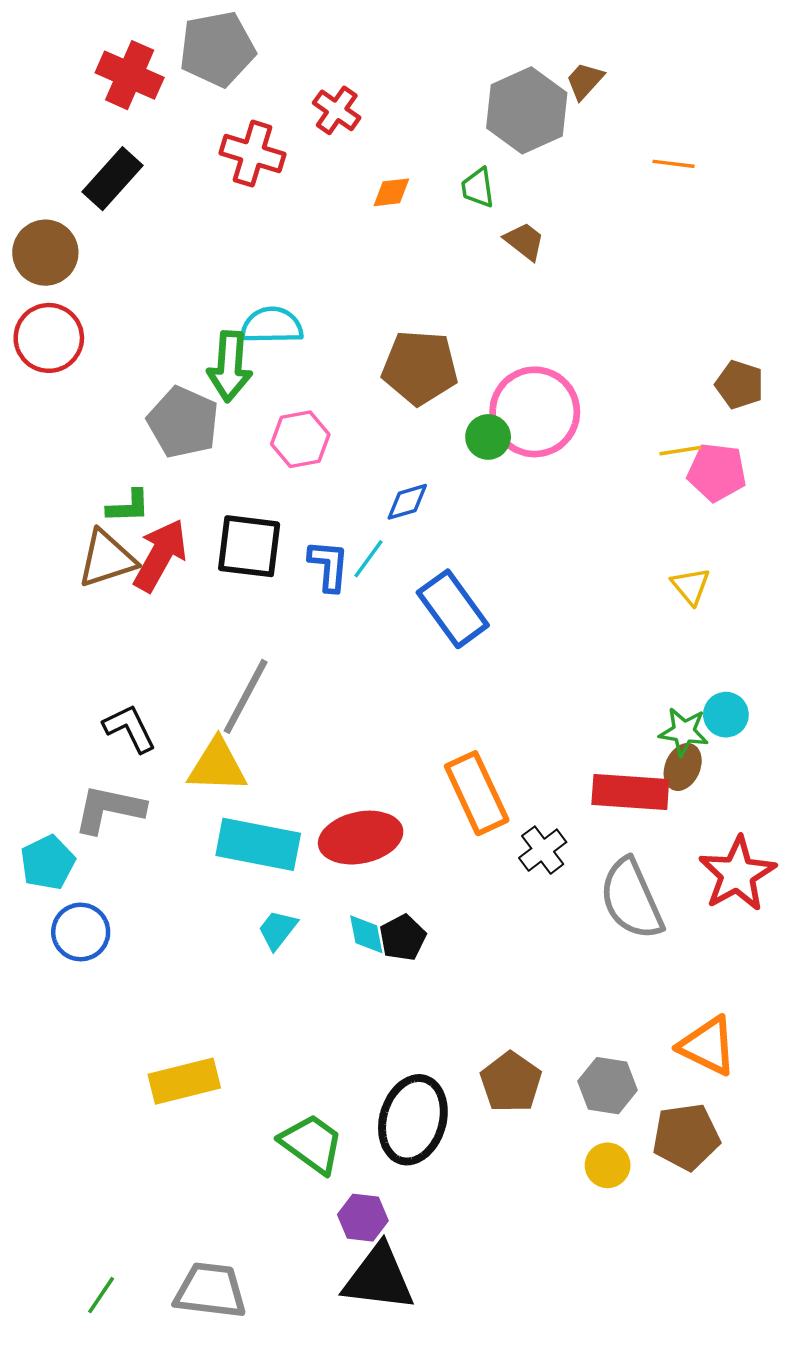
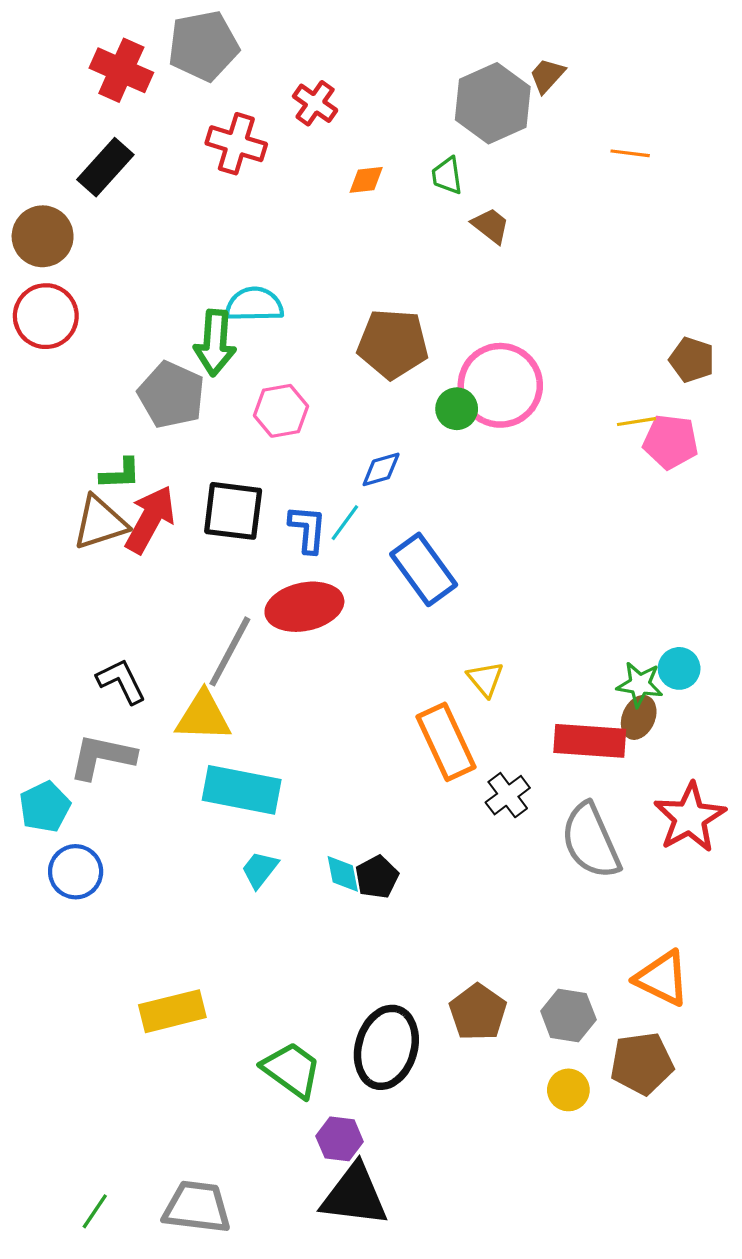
yellow triangle: (691, 586) -> (485, 679), moved
red ellipse: (361, 838) -> (304, 607), moved

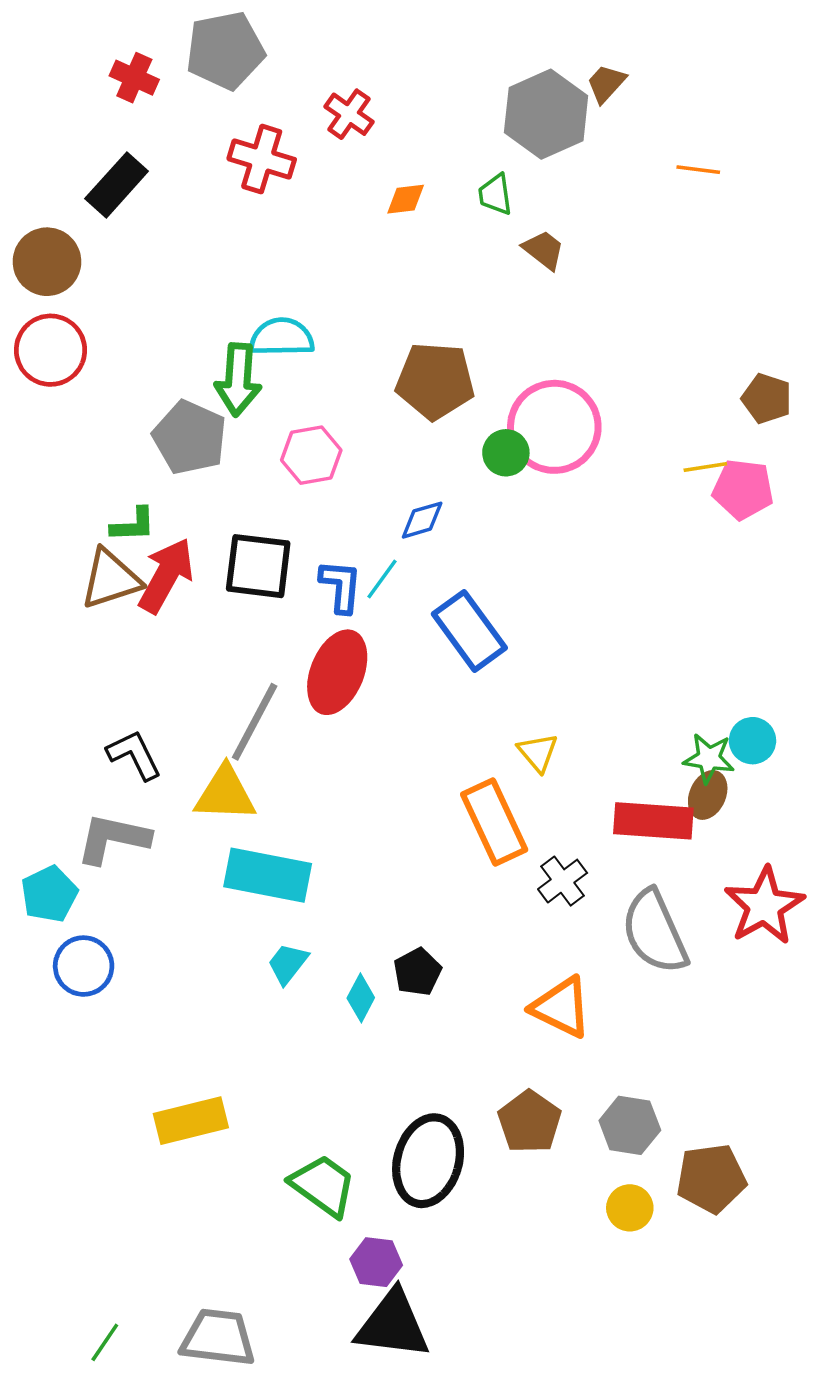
red cross: (121, 70) -> (134, 78), size x0.7
red ellipse: (304, 607) -> (337, 672), turned -56
cyan diamond: (343, 874) -> (361, 998), moved, turned 39
orange triangle: (662, 978) -> (561, 1007), moved

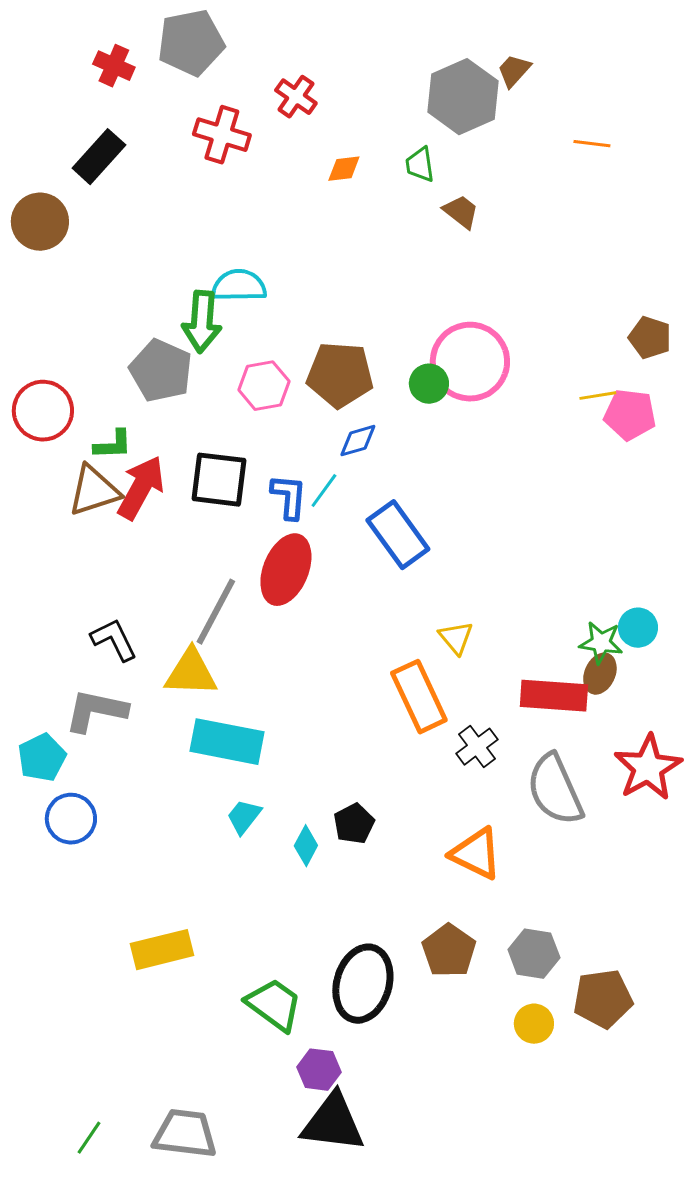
red circle: (51, 350) -> (43, 411), moved
brown pentagon: (435, 381) -> (340, 375), moved

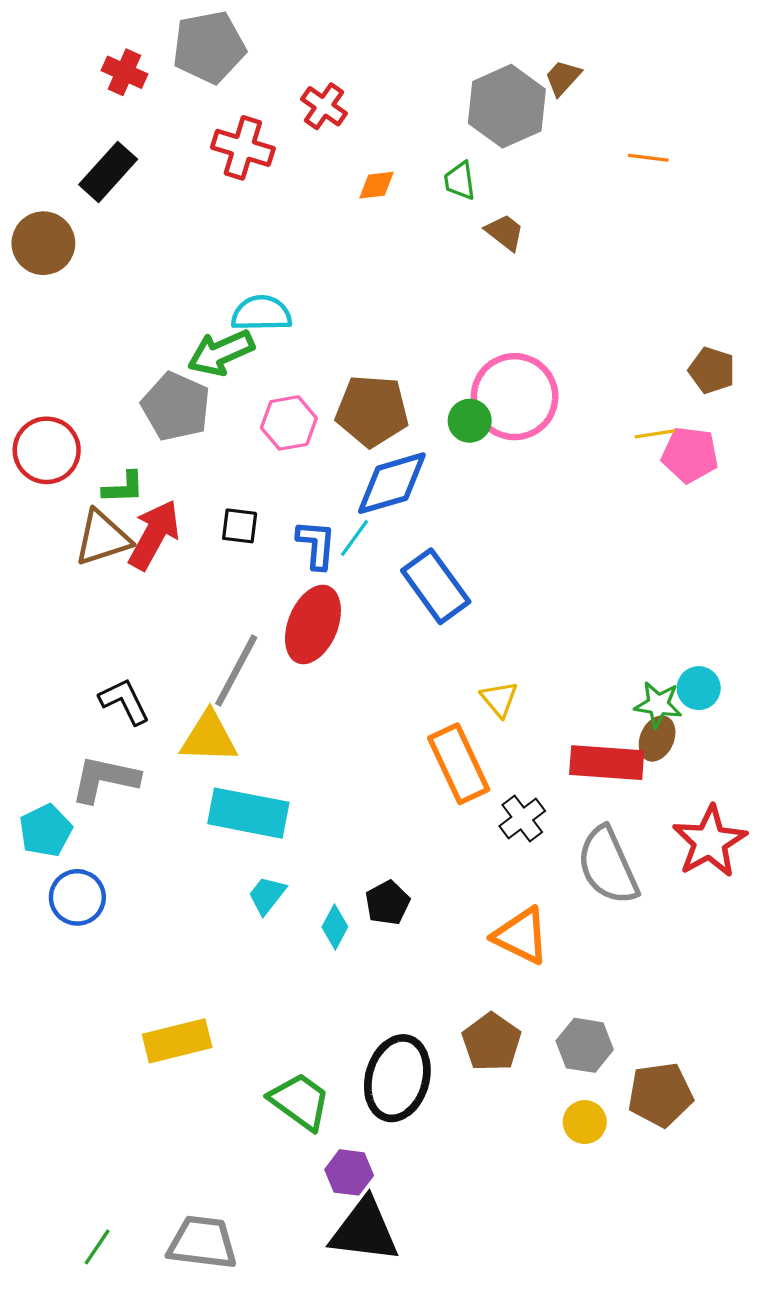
green arrow: (202, 322) -> (221, 353), turned 62
blue diamond: (358, 441) -> (392, 483), size x1.8
black square: (219, 480) -> (240, 526), size x0.6

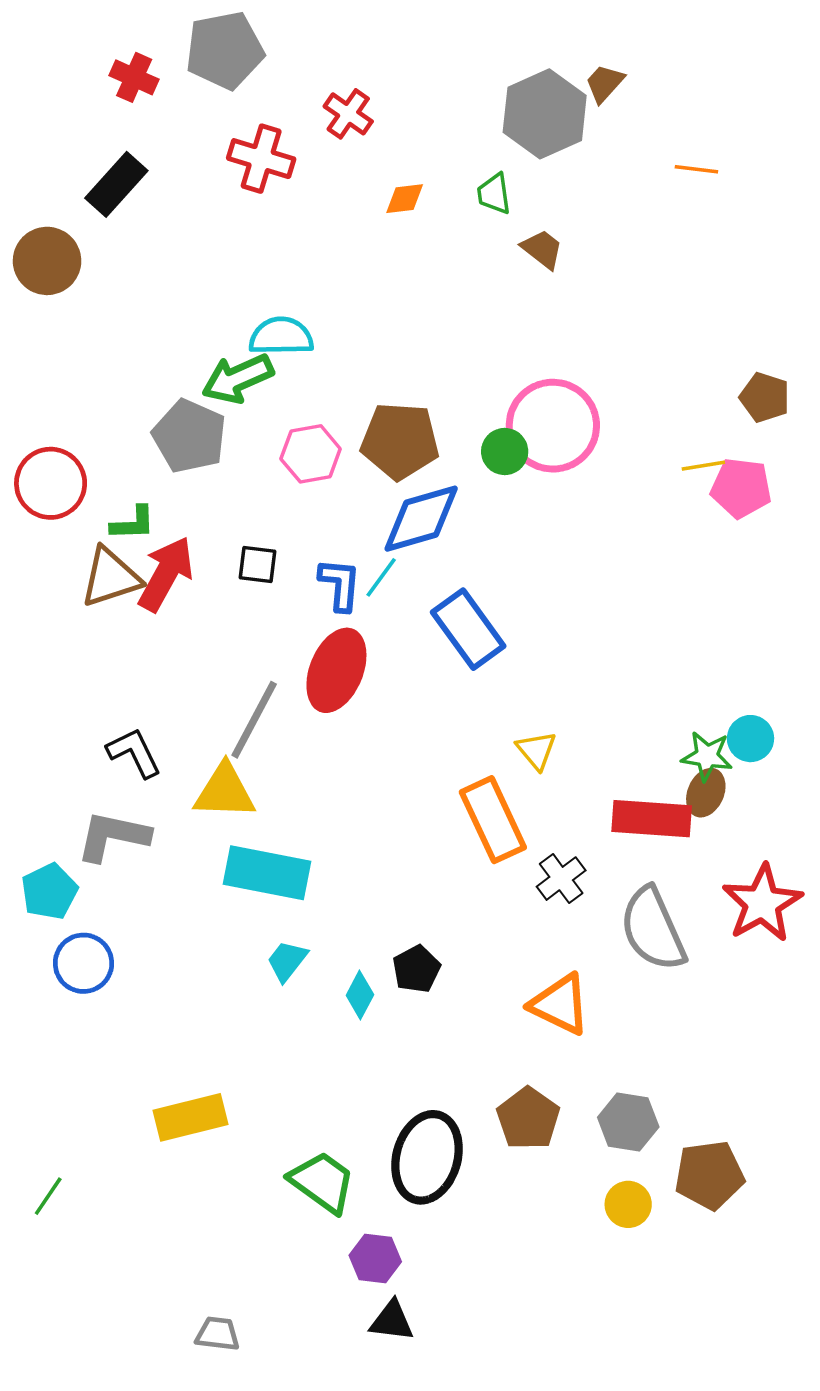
black triangle: (364, 1231) -> (392, 1321), size x0.6
gray trapezoid: (202, 1243) -> (218, 1334), size x0.6
green line: (97, 1247) -> (48, 1196), moved

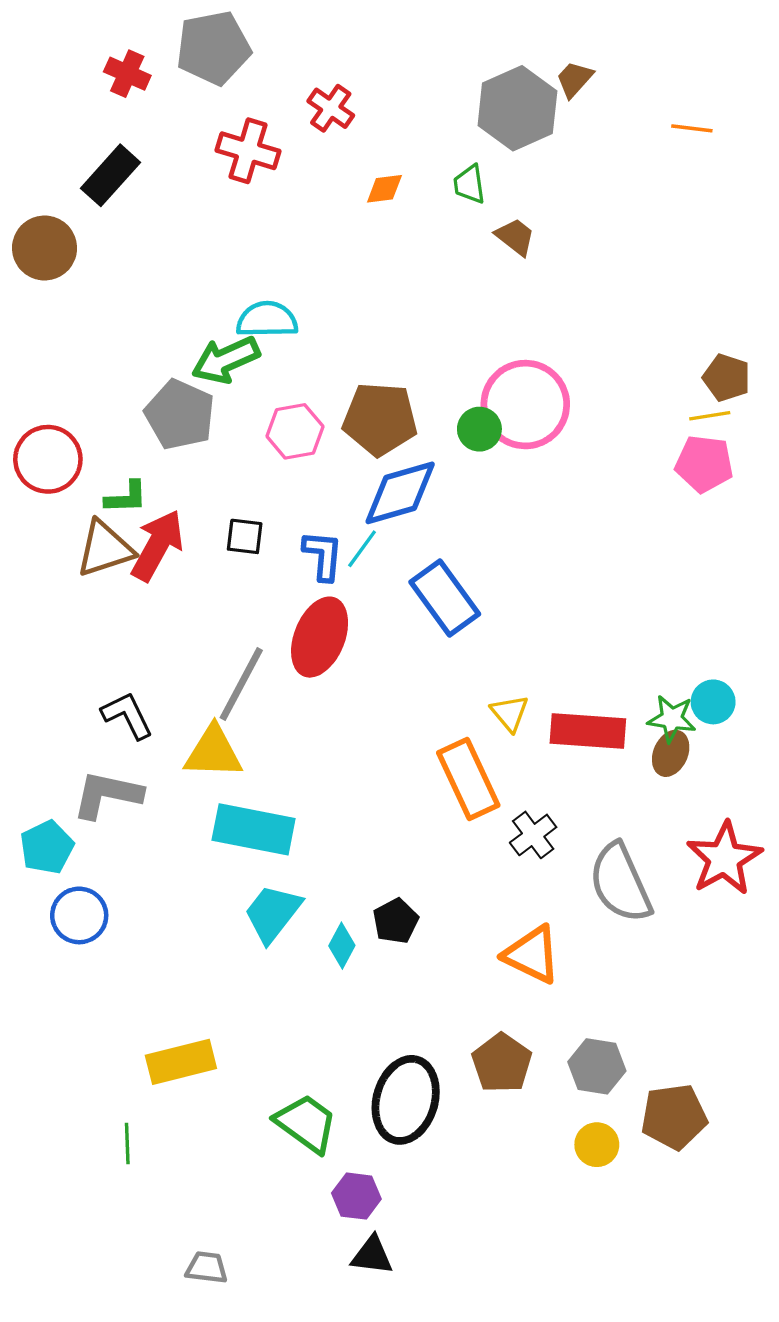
orange line: (696, 169) -> (692, 128), moved
yellow line: (703, 466) -> (710, 416), moved
red rectangle: (652, 819) -> (588, 731), moved
cyan trapezoid: (287, 961) -> (273, 913), size x1.5
green line: (48, 1196) -> (127, 1144), moved, turned -36

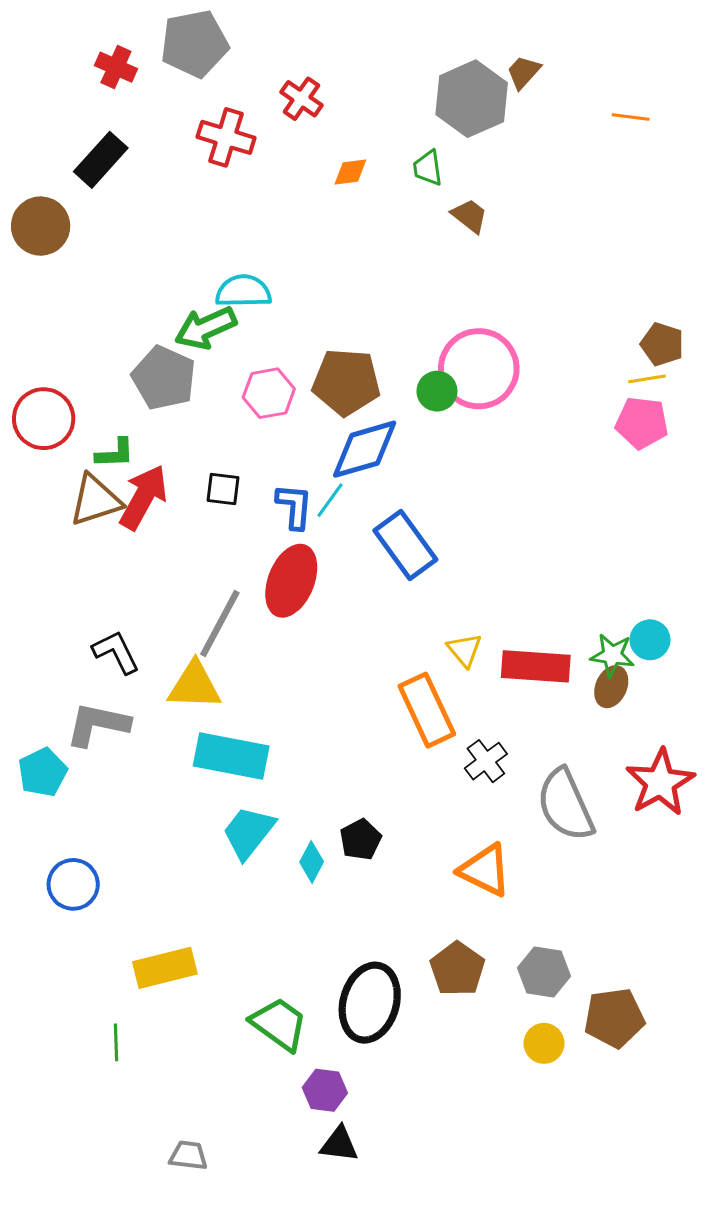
blue circle: (79, 915) -> (73, 884), moved

